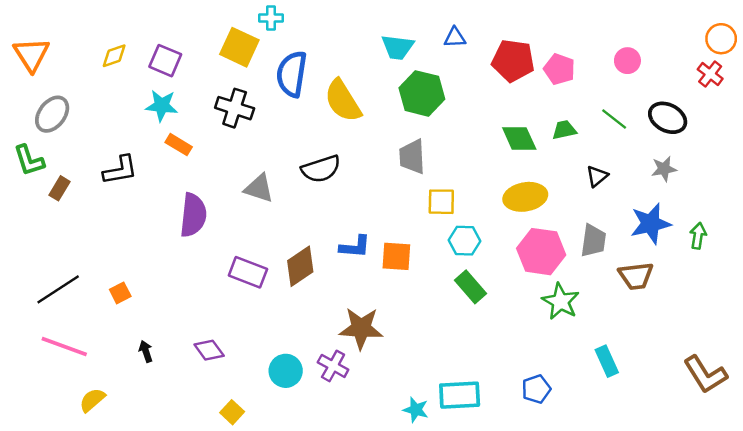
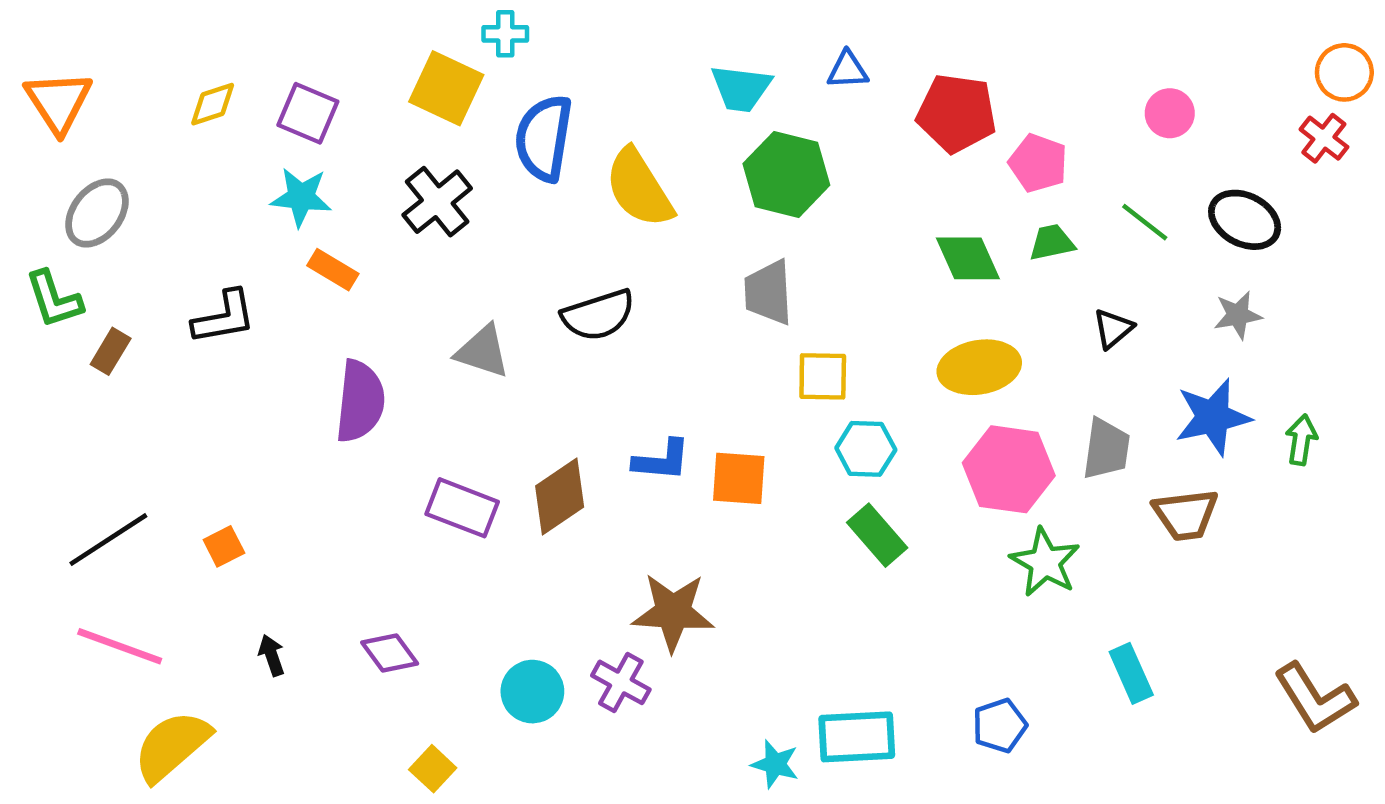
pink pentagon: (559, 69) -> (1038, 163), moved
black cross: (235, 108) -> (437, 202), turned 33
yellow semicircle: (92, 400) -> (172, 746), size x1.6

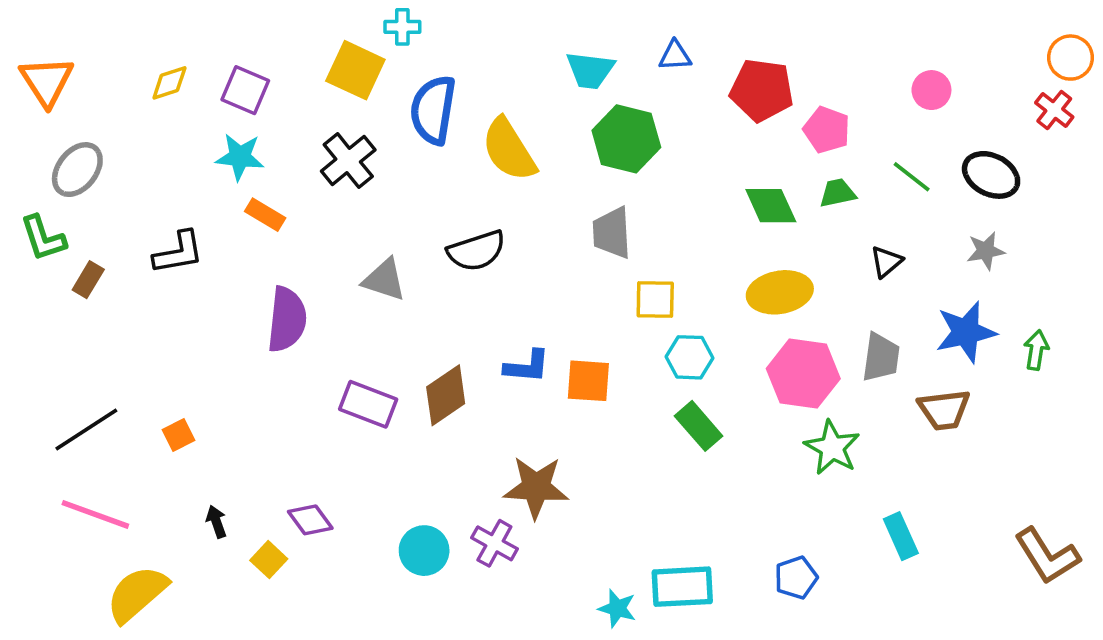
yellow square: (433, 769) -> (269, 560), moved

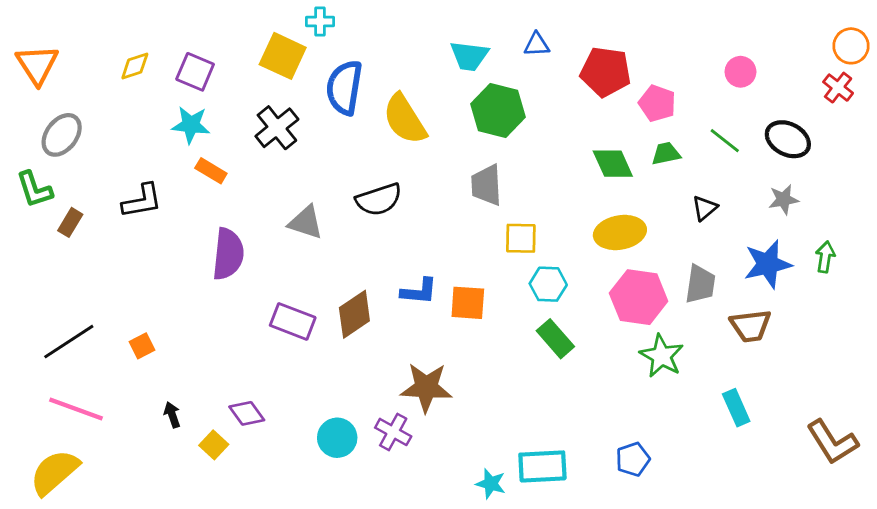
green arrow: (1036, 350) -> (825, 257), moved
cyan rectangle: (901, 536) -> (736, 408), moved
yellow semicircle: (137, 594) -> (54, 472), moved

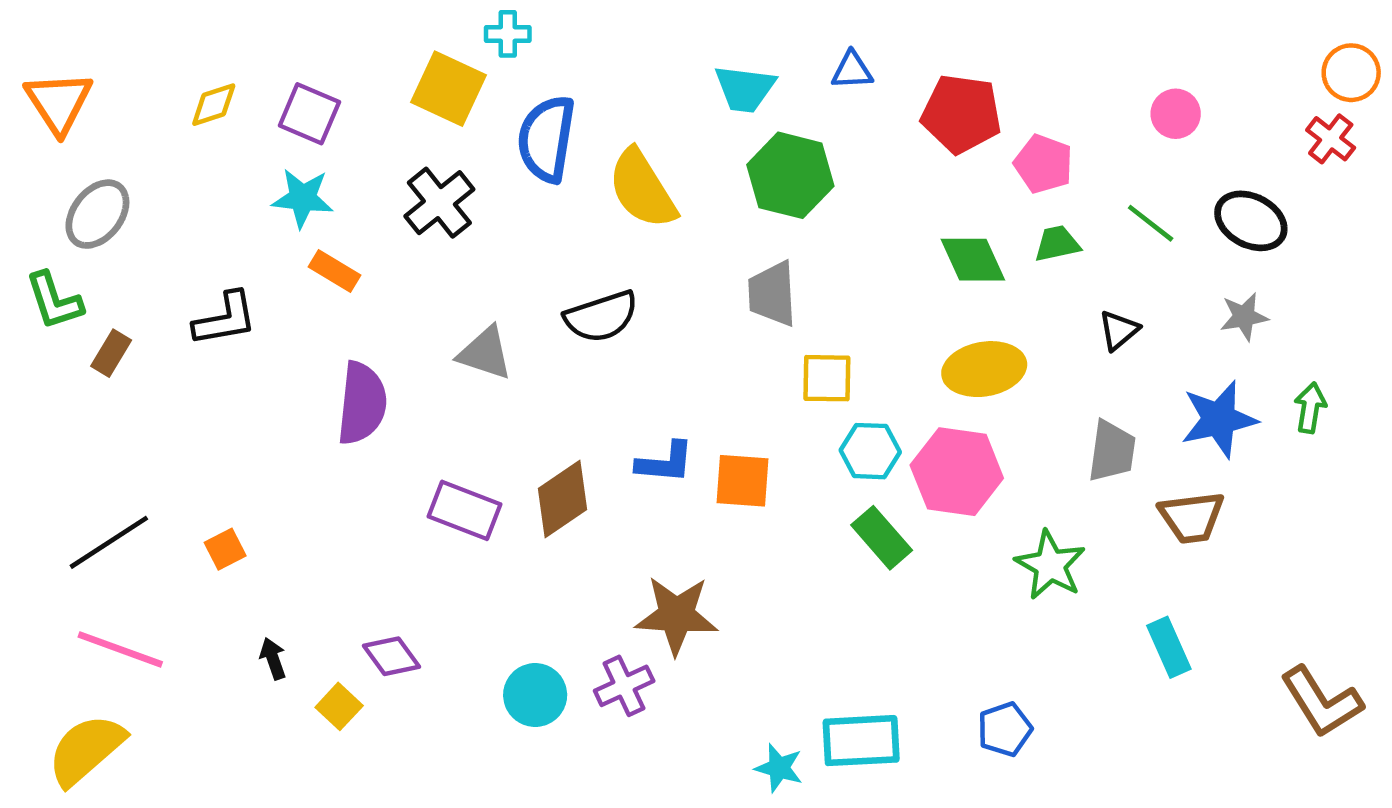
pink hexagon: (639, 297) -> (957, 472), moved
purple cross: (393, 432) -> (624, 686), turned 36

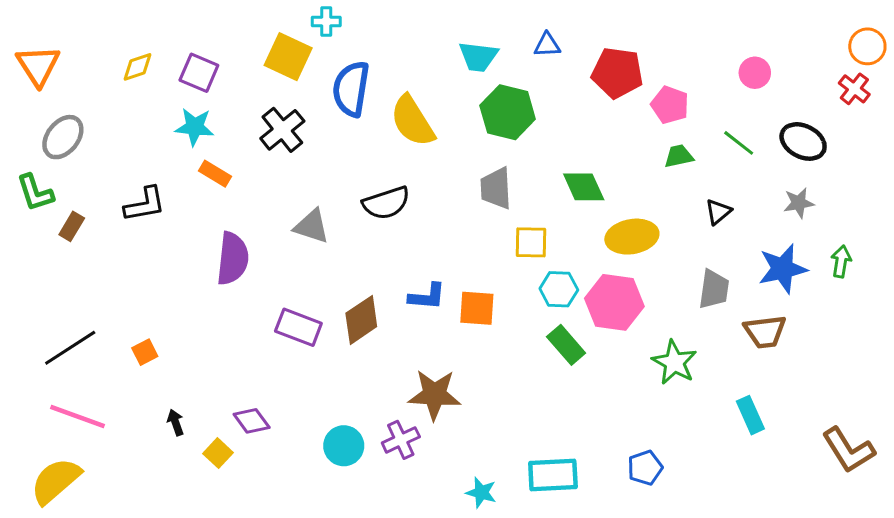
green diamond: (973, 260) -> (584, 187), moved
cyan star: (779, 768) -> (481, 493), moved

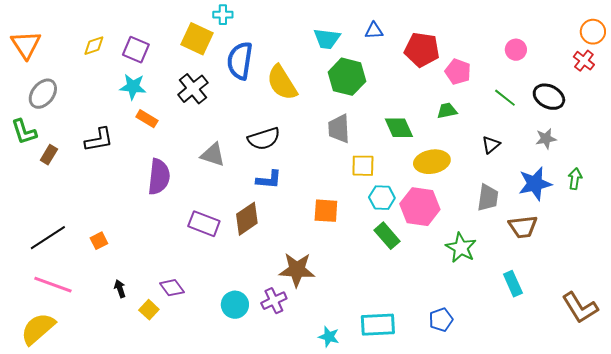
green trapezoid: (679, 156) -> (447, 111), moved
blue L-shape: (427, 297) -> (269, 180), moved

